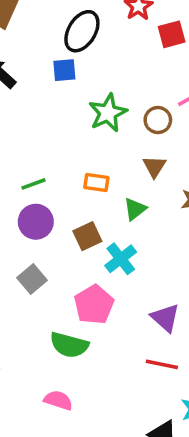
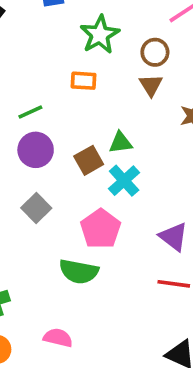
brown circle: (158, 120) -> (155, 52), moved
orange rectangle: (96, 183) -> (84, 81), moved
green triangle: (135, 209) -> (121, 143), moved, turned 35
pink semicircle: (58, 400) -> (58, 338), moved

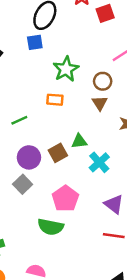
purple circle: (36, 150) -> (29, 157), moved
cyan cross: (124, 181) -> (99, 162), moved

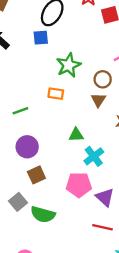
brown square: (58, 153) -> (36, 175), moved
gray square: (23, 184) -> (18, 202), moved
pink pentagon: (65, 199) -> (79, 185), moved, turned 30

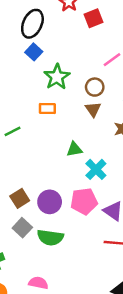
blue square: (41, 38) -> (34, 52), moved, turned -35
purple circle: (27, 147) -> (50, 202), moved
brown square: (36, 175) -> (20, 198), moved

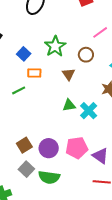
blue square: (34, 52) -> (24, 54), moved
orange rectangle: (47, 109) -> (34, 73), moved
brown triangle: (93, 109) -> (69, 74), moved
cyan cross: (96, 169) -> (89, 111), moved

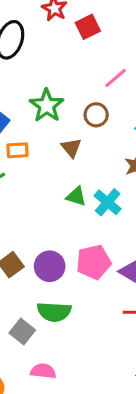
green triangle: (69, 105) -> (76, 196), turned 32
gray square: (26, 169) -> (22, 331), moved

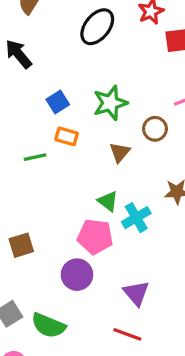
pink pentagon: (94, 262) -> (95, 237), moved
purple circle: (50, 266) -> (77, 275), moved
green semicircle: (54, 312) -> (48, 325), moved

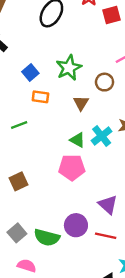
green line: (35, 157) -> (19, 125), moved
cyan cross: (136, 218) -> (102, 136), moved
purple circle: (77, 275) -> (76, 225), moved

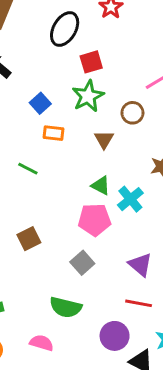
red square: (111, 15) -> (91, 62), moved
green line: (19, 125) -> (28, 169), turned 49
cyan cross: (102, 136) -> (130, 199), moved
purple circle: (76, 225) -> (115, 336), moved
gray square: (17, 233) -> (82, 263), moved

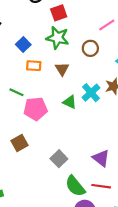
green star: (88, 96) -> (58, 38), turned -30
brown triangle: (104, 139) -> (62, 69), moved
cyan cross: (130, 199) -> (91, 93), moved
pink pentagon: (95, 220) -> (35, 109), moved
green semicircle: (66, 307) -> (75, 186), moved, turned 40

